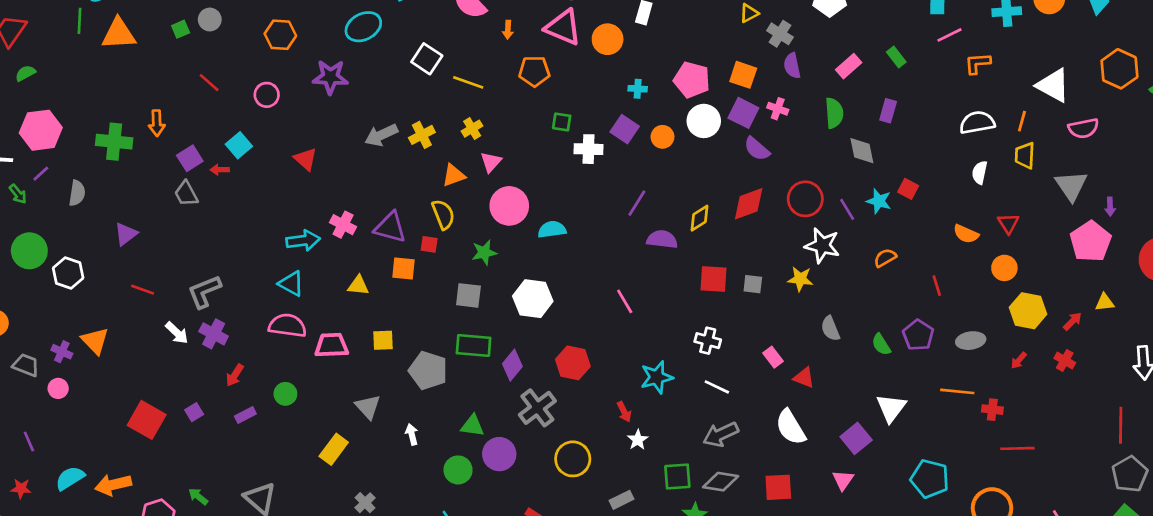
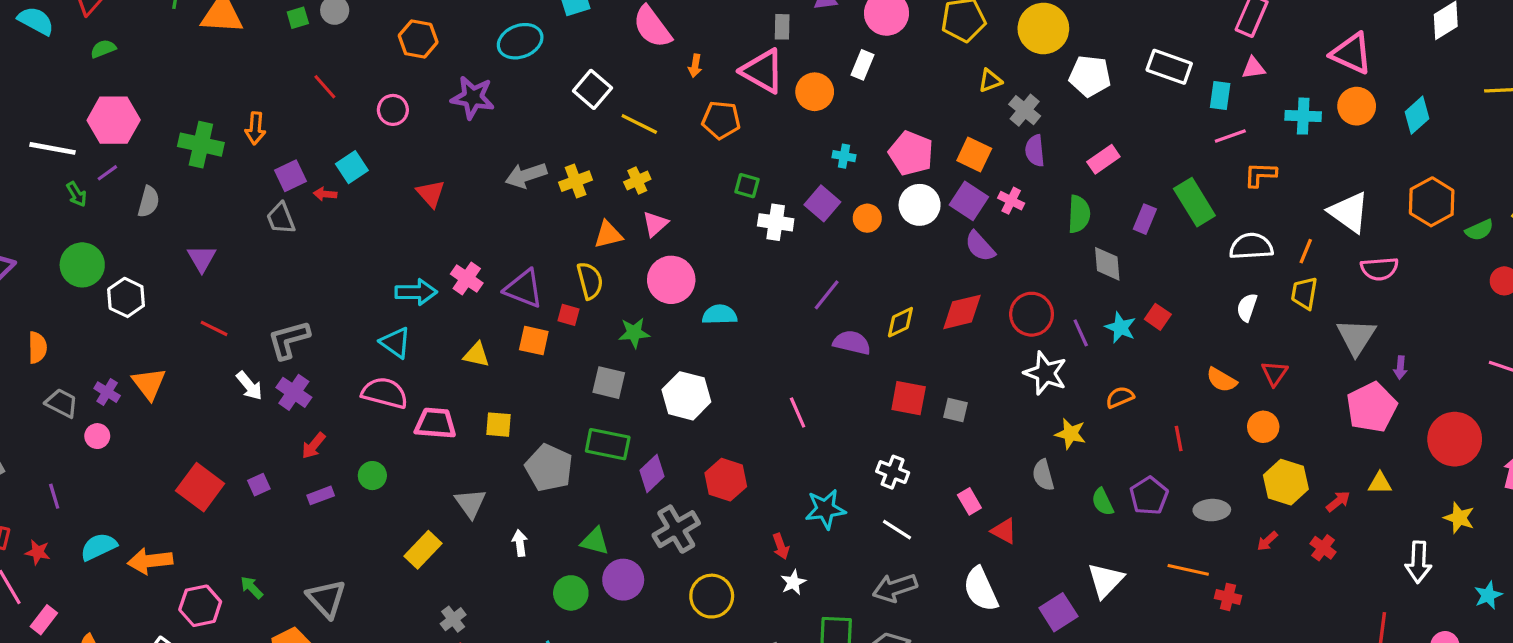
green rectangle: (896, 57) -> (1194, 202), moved, size x1.8
purple triangle: (126, 234) -> (202, 258), turned -30
yellow star: (800, 279) -> (1071, 434), moved

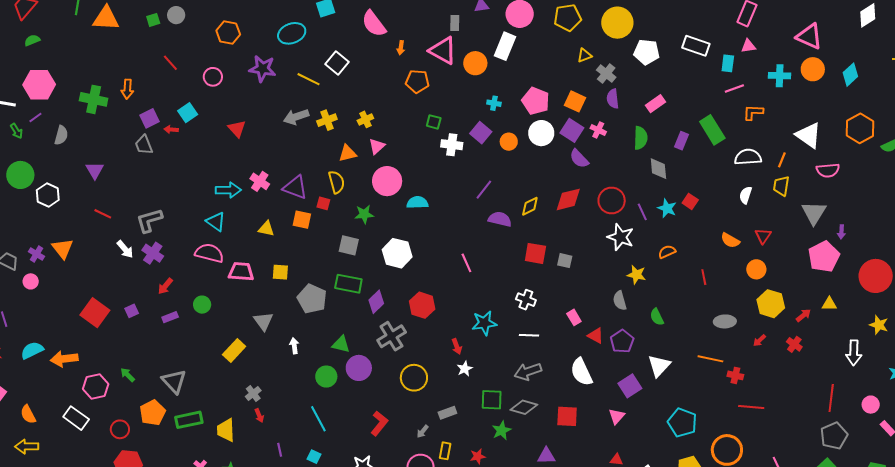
white rectangle: (863, 65) -> (505, 46), size x1.5
yellow line: (639, 124) -> (308, 79), moved
purple pentagon: (1149, 496) -> (622, 341), moved
white line: (897, 530) -> (529, 335), turned -30

